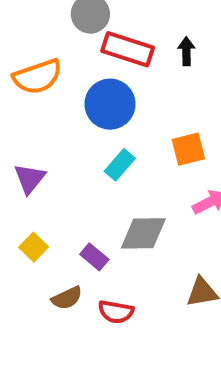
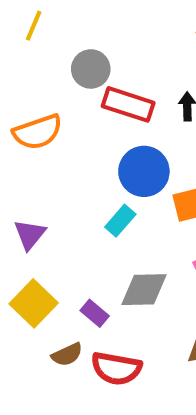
blue circle: (110, 104) -> (144, 171), moved
yellow square: (34, 247) -> (34, 303), size x1.6
red semicircle: (116, 312) -> (116, 368), size x1.4

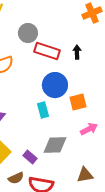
cyan rectangle: (120, 221) -> (43, 110), turned -56

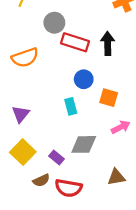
black arrow: (77, 52) -> (108, 43), size x1.5
blue circle: (55, 85) -> (84, 79), size x0.7
orange square: (78, 102) -> (109, 98), turned 30

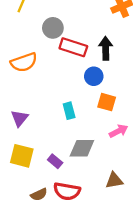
blue circle: (84, 79) -> (94, 76), moved
yellow square: (23, 152) -> (22, 156), turned -30
brown semicircle: (41, 180) -> (39, 194), moved

